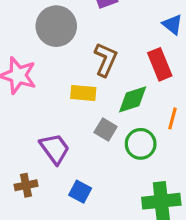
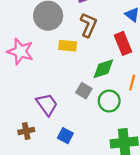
brown L-shape: (106, 60) -> (88, 25), moved
yellow rectangle: (83, 93) -> (68, 46), moved

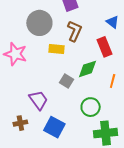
gray square: (84, 91) -> (66, 81), moved
green circle: (109, 101) -> (91, 107), moved
blue square: (65, 136) -> (54, 127), size x1.5

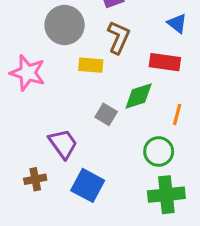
red rectangle: (105, 47) -> (165, 62), turned -60
green circle: (91, 107) -> (159, 151), moved

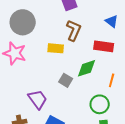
gray circle: (65, 25) -> (23, 22), moved

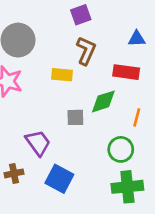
blue triangle: (112, 21) -> (137, 39), turned -40
gray square: (66, 80) -> (75, 117), turned -32

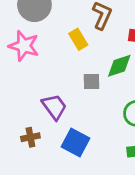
yellow rectangle: (62, 75) -> (78, 39), turned 54

